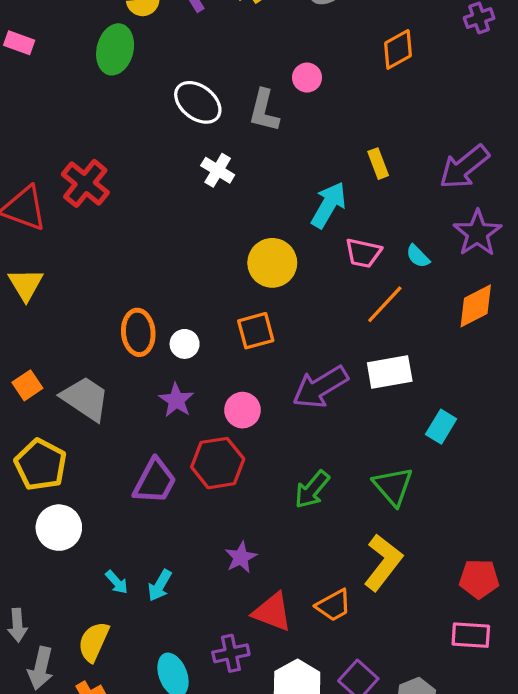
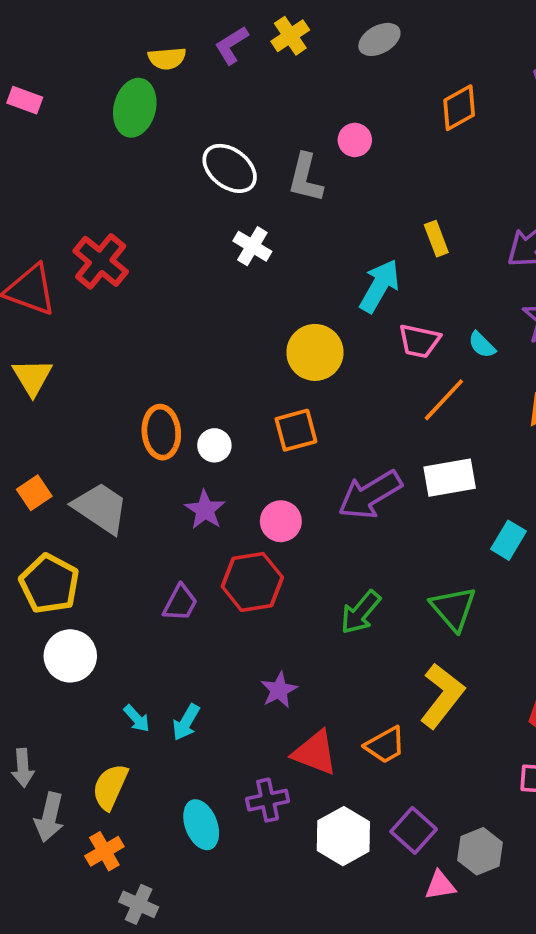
purple trapezoid: (155, 481) -> (180, 603), size x0.7

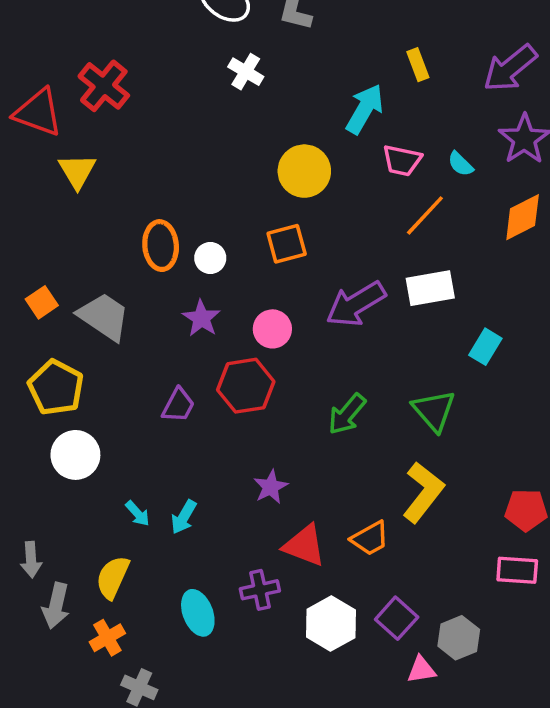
yellow triangle: (32, 377) -> (77, 171), moved

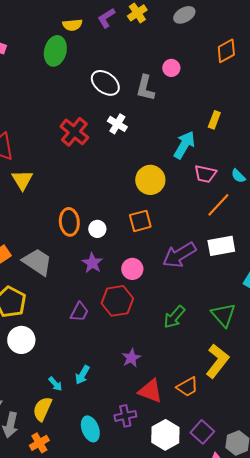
yellow rectangle: (418, 65) -> (214, 120), turned 42
red cross: (104, 86) -> (74, 132), moved
cyan arrow: (138, 514) -> (55, 384), moved

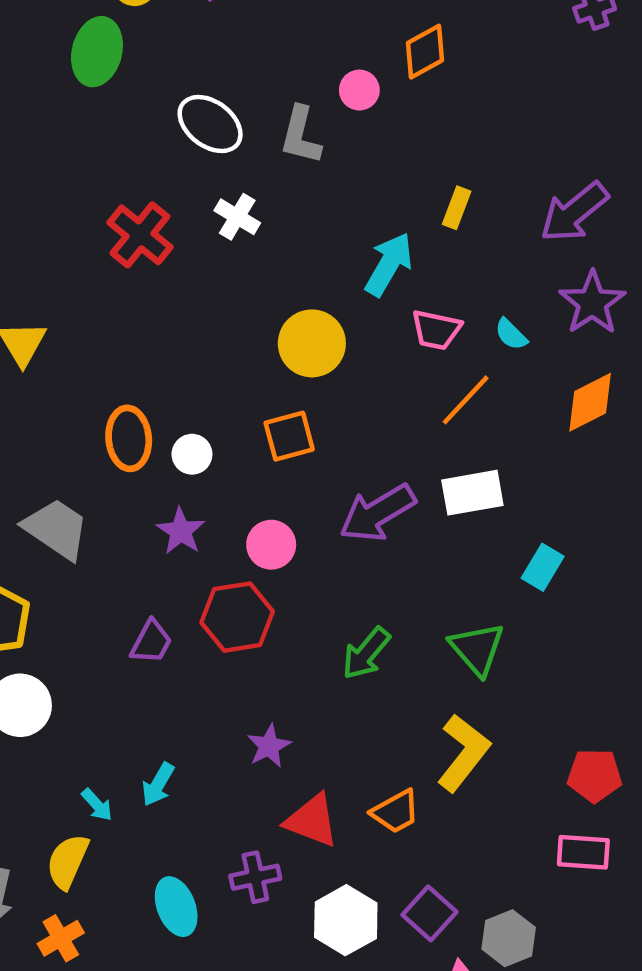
orange diamond: (226, 51) -> (425, 52), moved

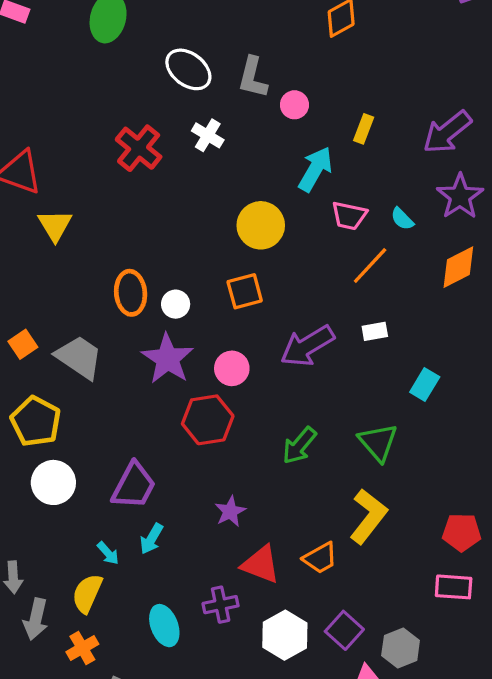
pink circle: (359, 90) -> (294, 105), moved
white rectangle: (472, 493) -> (375, 331), size x0.6
purple star: (181, 531) -> (168, 359), size x1.5
purple trapezoid: (151, 642) -> (134, 486), moved, size x1.5

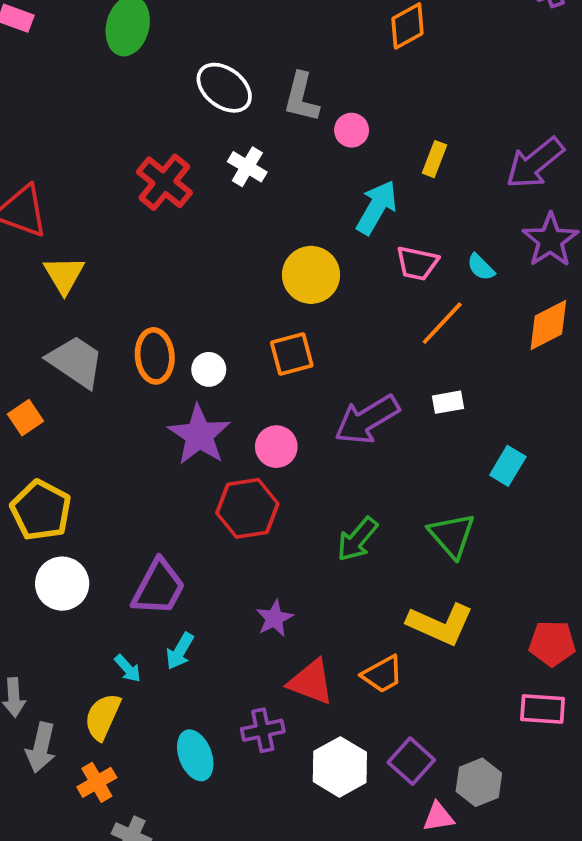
gray trapezoid: (79, 357) -> (76, 362), moved
yellow L-shape: (368, 516) -> (440, 624), turned 76

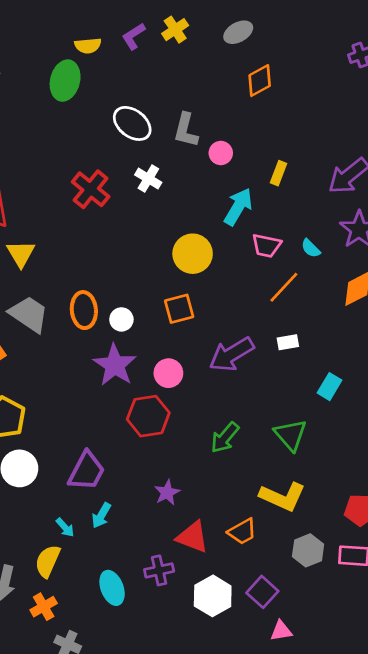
gray hexagon: (479, 782) -> (308, 550), moved

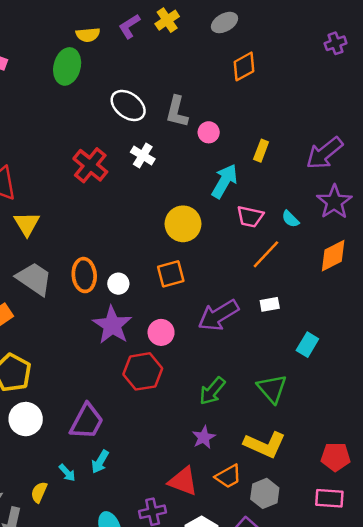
purple star: (167, 493) -> (204, 437), moved
gray hexagon: (308, 550) -> (265, 493), moved
yellow semicircle: (48, 561) -> (39, 492), moved, size x0.7

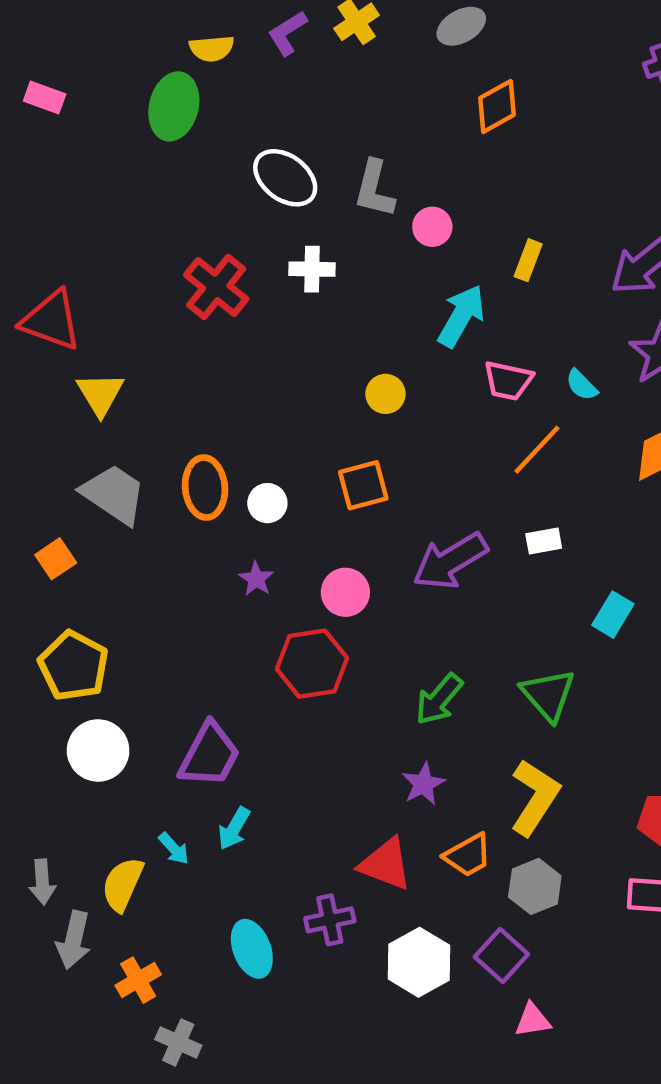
white cross: (143, 156) -> (312, 269), turned -30
yellow circle: (183, 224) -> (386, 394), size x0.6
purple star: (112, 325) -> (256, 579), size x0.5
yellow L-shape: (265, 445) -> (535, 797), turned -81
yellow semicircle: (39, 492) -> (123, 884), size x1.4

